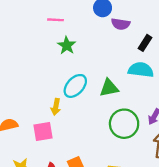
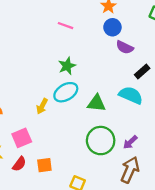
green star: (67, 46) -> (67, 66), moved
pink square: (43, 131) -> (22, 138), moved, turned -30

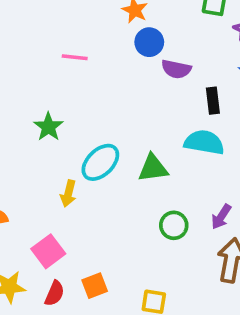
green star: (67, 66) -> (48, 127), moved
black rectangle: (142, 71) -> (213, 101), turned -42
green circle: (101, 141) -> (174, 225), size x0.6

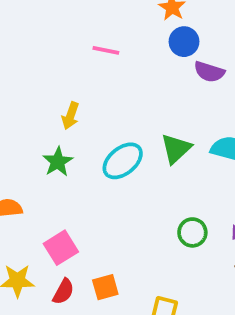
green star: (48, 127) -> (58, 162), moved
green triangle: (153, 168) -> (176, 149), moved, turned -40
yellow arrow: (68, 194) -> (70, 116), moved

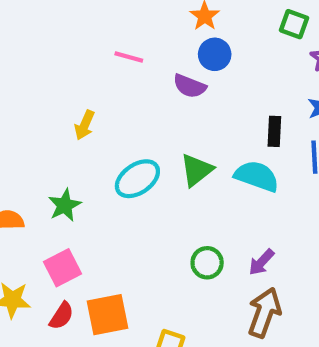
purple semicircle: (209, 72) -> (190, 86), moved
green star: (58, 162) -> (65, 205), moved
orange square: (105, 287) -> (108, 315), size x1.5

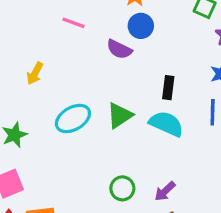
black rectangle: (274, 131) -> (168, 88), moved

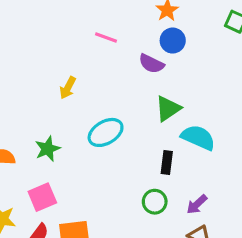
black rectangle: (168, 88) -> (167, 162), moved
green triangle: (120, 115) -> (168, 109), moved

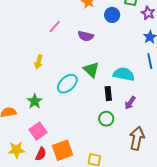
pink line: (106, 38) -> (55, 26), turned -56
blue circle: (173, 41) -> (112, 15), moved
green triangle: (168, 109) -> (91, 70), moved, turned -30
purple arrow: (197, 204) -> (130, 103), moved

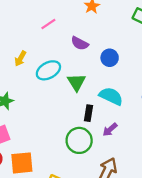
blue circle: (112, 15) -> (110, 58), moved
cyan ellipse: (67, 84) -> (48, 70), moved
green circle: (106, 119) -> (79, 140), size x1.5

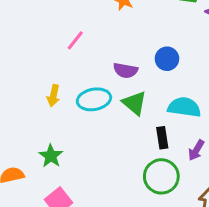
purple semicircle: (80, 43) -> (125, 70), moved
cyan ellipse: (48, 70) -> (94, 99), turned 35

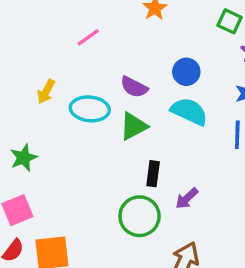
blue circle: (167, 59) -> (186, 72), moved
green triangle: (134, 103) -> (134, 126), turned 36
cyan semicircle: (184, 107) -> (189, 111), moved

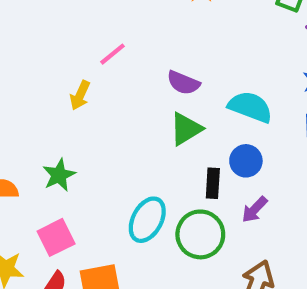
pink line: (88, 37) -> (113, 54), moved
blue circle: (186, 72) -> (246, 161), moved
cyan ellipse: (90, 109) -> (147, 220), moved, turned -63

